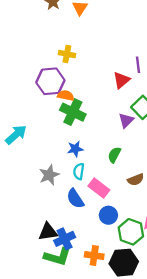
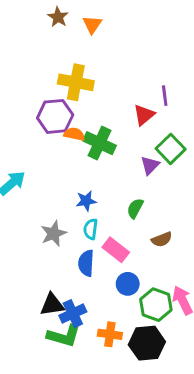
yellow cross: (67, 54) -> (76, 82), size x1.6
green cross: (73, 112) -> (100, 143), moved
blue semicircle: (75, 199) -> (86, 263), turned 36

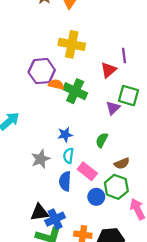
yellow cross: (76, 82) -> (72, 44), moved
green square: (171, 149) -> (128, 96), turned -30
green hexagon: (156, 305) -> (116, 187), moved

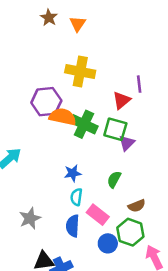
orange semicircle: (56, 84) -> (63, 117), size x1.5
green square: (128, 96) -> (115, 129), moved
gray star: (41, 159) -> (30, 218), moved

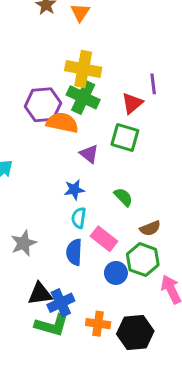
green cross: (84, 124) -> (83, 97), moved
purple triangle: (127, 143) -> (89, 154), moved, turned -36
green semicircle: (114, 179) -> (123, 197), turned 108

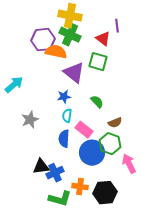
red triangle: (132, 103) -> (103, 39), turned -42
purple triangle: (89, 154) -> (74, 73), size x1.6
gray star: (24, 243) -> (30, 120), moved
blue circle: (116, 273) -> (92, 153), size x1.6
green L-shape: (52, 325) -> (60, 199), moved

